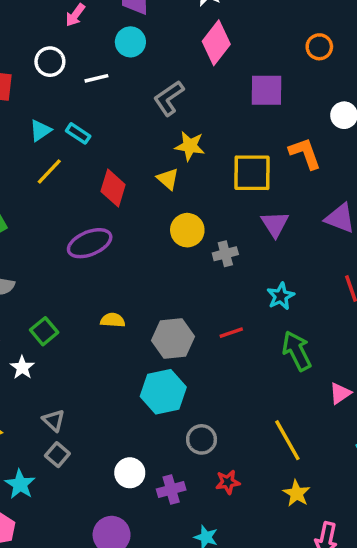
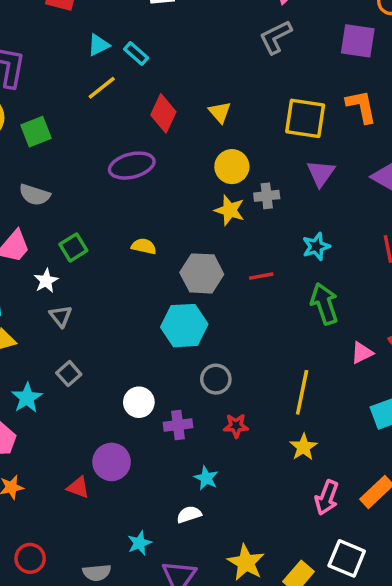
purple square: (267, 90) -> (358, 41), moved
gray L-shape: (169, 98) -> (276, 37), moved
yellow star: (190, 146) -> (230, 210), moved
gray triangle: (54, 420) -> (61, 316), moved
yellow line: (287, 440) -> (302, 392), turned 33

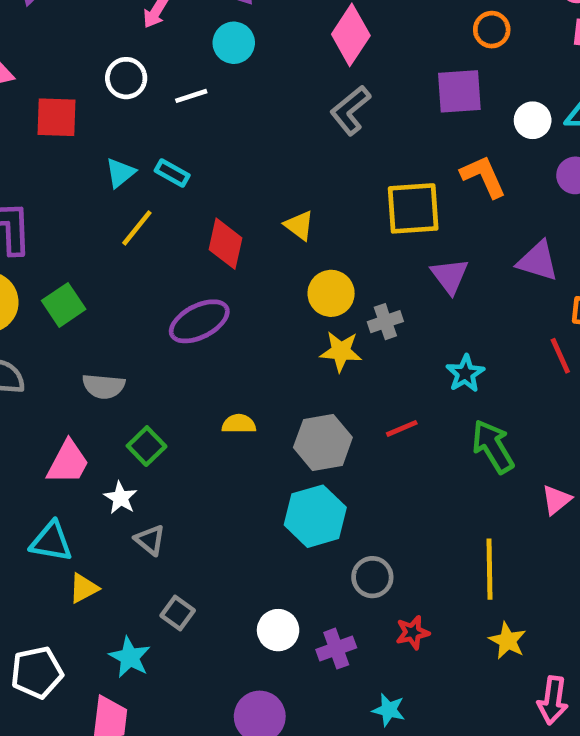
gray semicircle: (35, 195) -> (104, 386), moved

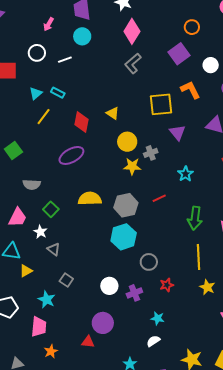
purple square: (459, 91) -> (179, 54), turned -30
yellow semicircle: (239, 424) -> (90, 199), size x1.6
green arrow: (493, 446) -> (195, 218), moved, turned -140

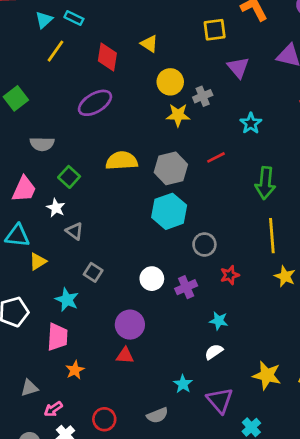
yellow square: (161, 104) -> (215, 30), size x0.7
purple circle: (103, 323) -> (130, 325), moved

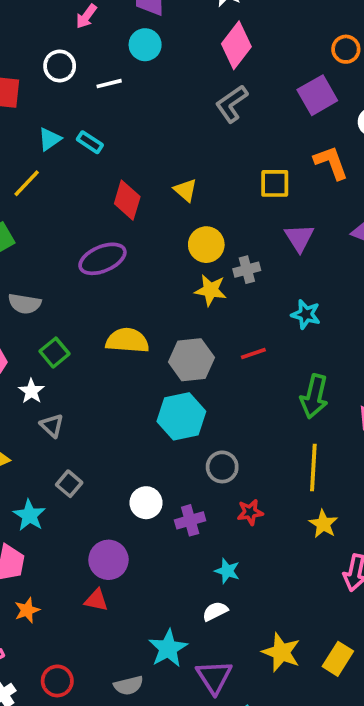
yellow line: (56, 51) -> (27, 183), moved
cyan star: (251, 123) -> (306, 314), turned -30
cyan star: (183, 384) -> (168, 648), size x1.5

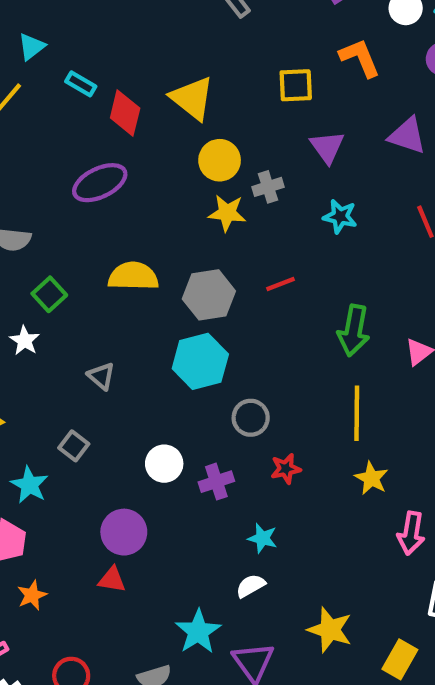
cyan rectangle: (90, 142) -> (81, 84), moved
yellow triangle: (185, 190) -> (192, 98), size x1.6
cyan star: (306, 314) -> (340, 216), moved
gray triangle: (52, 426) -> (101, 376), moved
yellow rectangle: (338, 659) -> (400, 659), moved

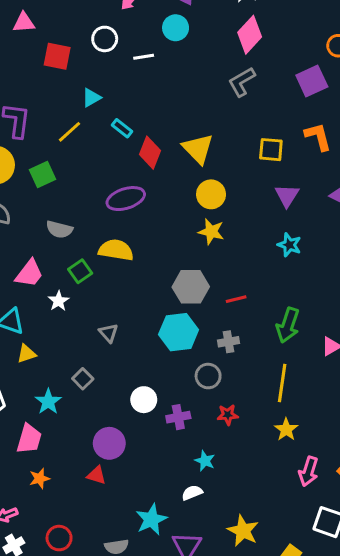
gray cross: (268, 187) -> (229, 342), moved
yellow semicircle: (133, 276) -> (116, 250), moved
red line: (280, 284) -> (236, 299), moved

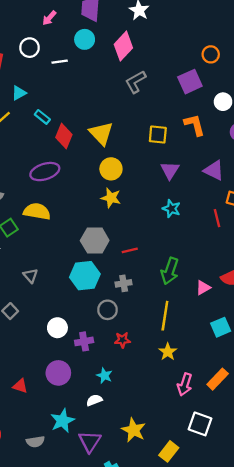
pink diamond: (250, 35) -> (123, 46), moved
purple circle: (109, 443) -> (58, 373), moved

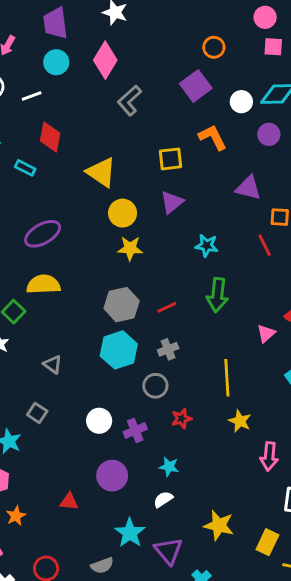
red diamond: (64, 136) -> (50, 137), moved
purple triangle: (170, 170) -> (172, 202), moved, turned 30
green arrow: (170, 271) -> (217, 295), moved

